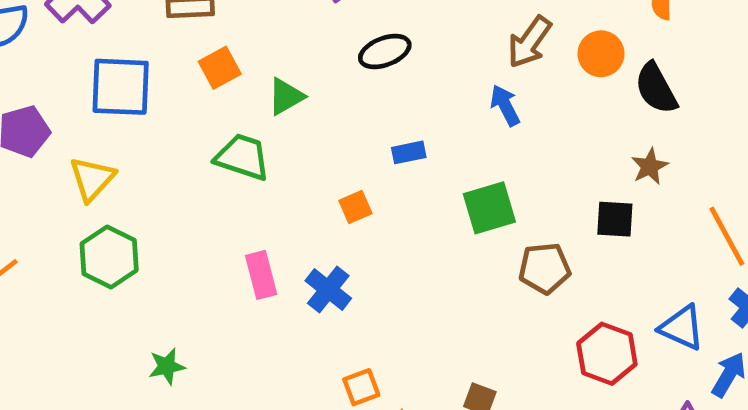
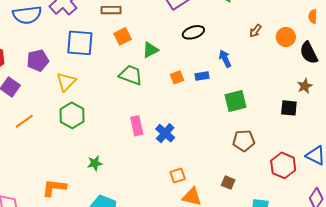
brown arrow: (529, 42) -> (255, 31), size x0.6
blue arrow: (505, 105) -> (225, 59), moved
orange square: (355, 207) -> (177, 77), moved
brown pentagon: (545, 268) -> (244, 141), moved

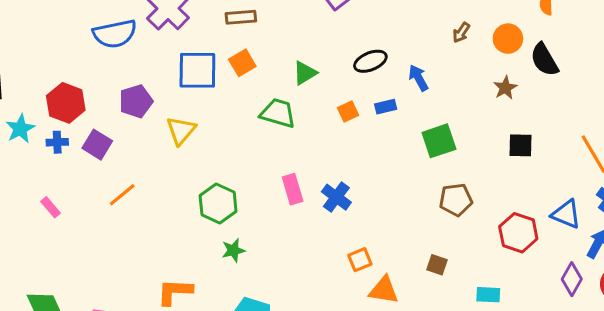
black ellipse: (193, 32) -> (370, 61), moved
orange square: (123, 36) -> (242, 63), moved
brown star: (305, 86) -> (505, 88), moved
green hexagon: (72, 115) -> (218, 204), moved

